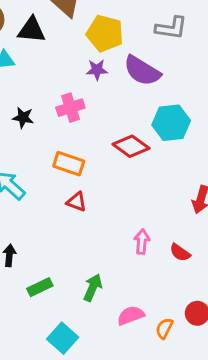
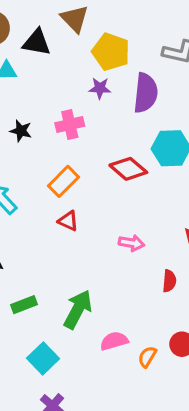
purple semicircle: (142, 71) -> (146, 93), turned -120
orange rectangle: (69, 164) -> (63, 181), turned -68
pink arrow: (142, 242) -> (131, 243), moved, turned 90
red semicircle: (180, 253) -> (169, 281), turned -125
green arrow: (93, 288) -> (78, 309), size x1.4

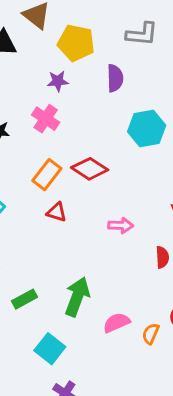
purple star: (100, 88) -> (58, 81), moved
purple semicircle: (146, 93) -> (115, 78), size x0.7
pink cross: (70, 125) -> (46, 119), turned -36
red diamond: (128, 169) -> (90, 169), moved

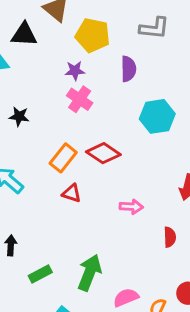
pink cross: (46, 119) -> (80, 99), moved

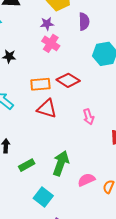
orange rectangle: (63, 158) -> (40, 84), turned 48
red triangle: (72, 193) -> (47, 109), size x1.5
pink arrow: (131, 207) -> (88, 117), turned 70

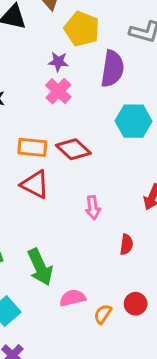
purple semicircle: (84, 22) -> (112, 69), size x1.4
green arrow: (61, 163) -> (40, 267), turned 125

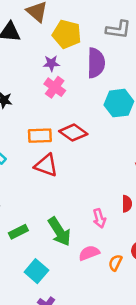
pink arrow: (93, 208) -> (99, 218), moved

